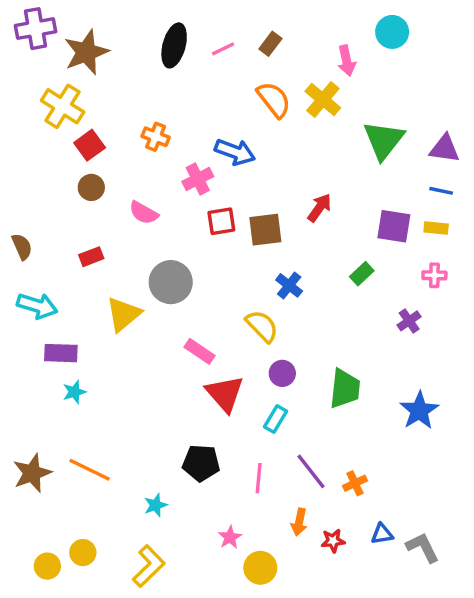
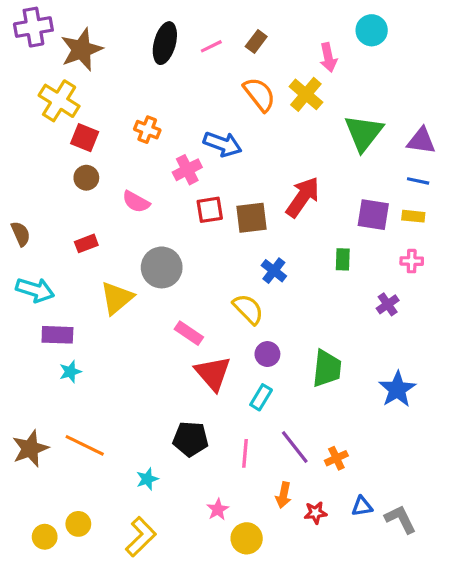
red square: (90, 145) -> (85, 138), turned -32
red arrow: (319, 208) -> (303, 197), size x1.5
green rectangle: (362, 274) -> (343, 259), turned -45

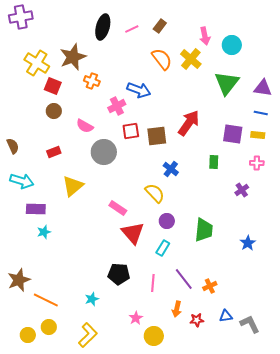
cyan circle: (372, 30) -> (232, 45), moved
brown star: (82, 49) -> (73, 57), moved
gray circle: (162, 267) -> (104, 152), moved
blue star: (397, 389) -> (248, 243), size x0.7
orange line: (85, 445) -> (46, 300), moved

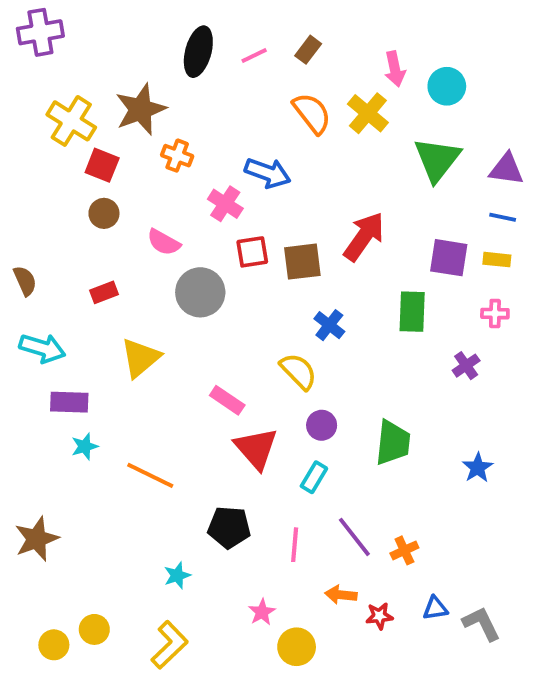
pink cross: (117, 106) -> (225, 204), turned -30
green rectangle: (214, 162) -> (412, 312), size x1.5
orange line: (46, 300) -> (150, 475), moved
orange arrow: (177, 309) -> (341, 595), turned 84

